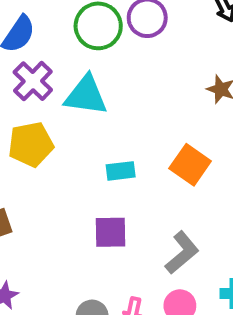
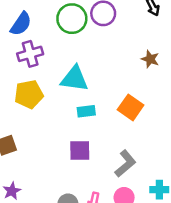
purple cross: (33, 81) -> (30, 54), turned 30
cyan triangle: (86, 95) -> (74, 79), moved

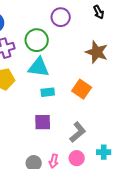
green circle: (72, 19) -> (37, 40), moved
brown star: (150, 59) -> (97, 52), size x1.6

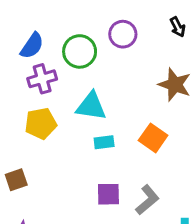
green circle: (37, 40) -> (80, 51), moved
purple square: (43, 122) -> (108, 194), moved

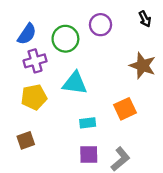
orange square: (153, 138) -> (125, 109), turned 30
cyan rectangle: (104, 142) -> (88, 123), moved
brown square: (16, 180) -> (26, 140), moved

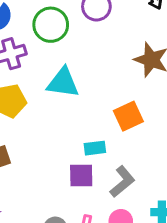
cyan rectangle: (88, 123) -> (95, 148), moved

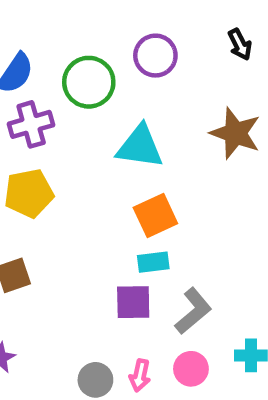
cyan triangle: (63, 83) -> (140, 147), moved
orange square: (128, 116) -> (155, 215), moved

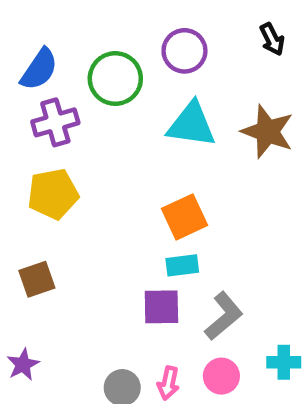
cyan triangle: (140, 147) -> (191, 125), moved

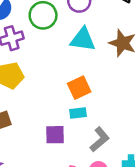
purple square: (161, 307) -> (55, 135), moved

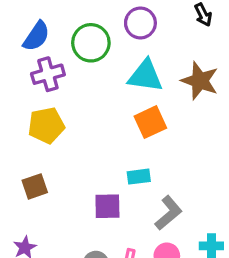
orange square: (79, 88) -> (150, 122), moved

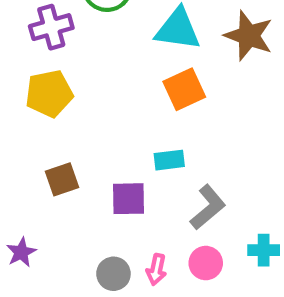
brown square: (35, 186) -> (62, 179), moved

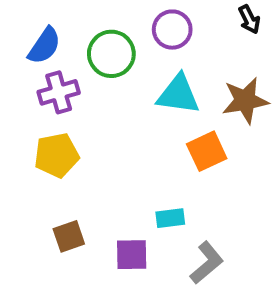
brown star: (249, 36) -> (245, 100), turned -30
orange square: (184, 89) -> (207, 151), moved

